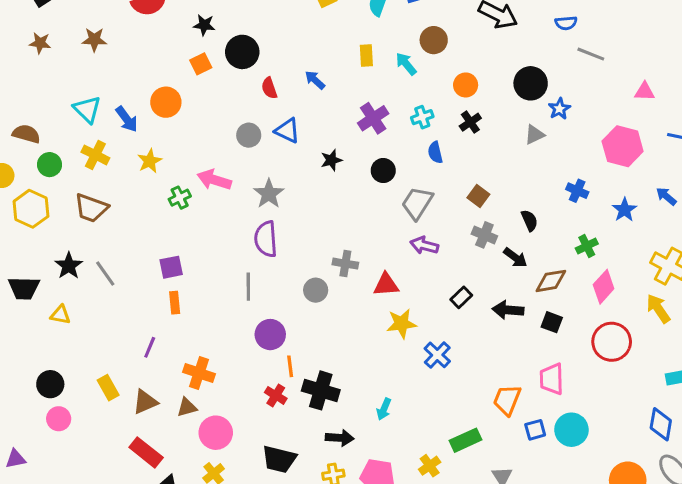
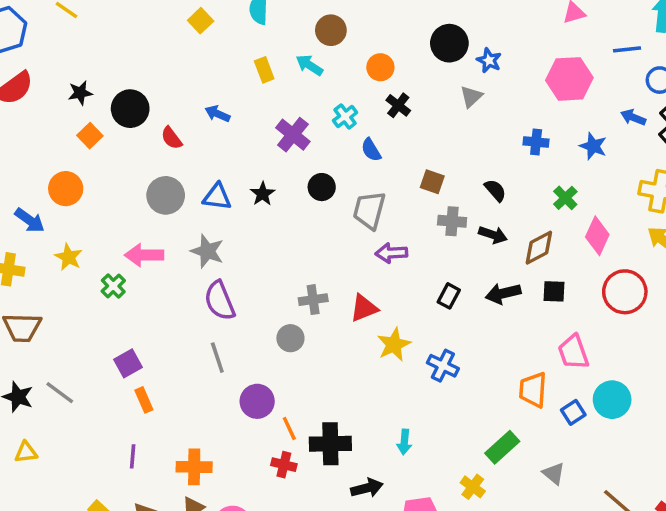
blue triangle: (287, 131) -> (217, 197), moved
gray circle: (249, 135) -> (166, 195), size x1.4

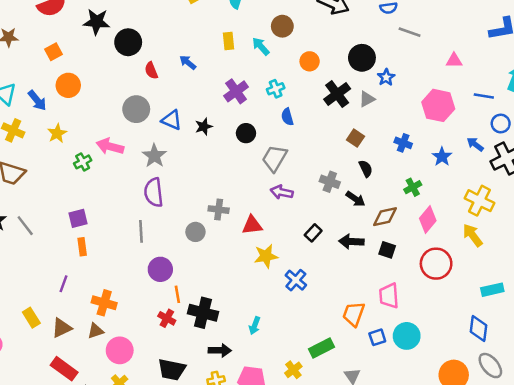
black star: (80, 93) -> (97, 22), size x1.5
black cross: (398, 105) -> (337, 94), moved, size x1.5
orange square: (90, 136) -> (53, 52), moved
brown square: (432, 182) -> (356, 138), moved

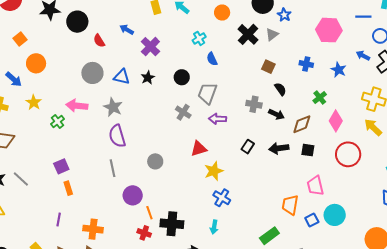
purple cross: (236, 91) -> (150, 47), moved
gray cross: (219, 210) -> (183, 112), moved, turned 35
blue cross: (296, 280) -> (222, 198), moved

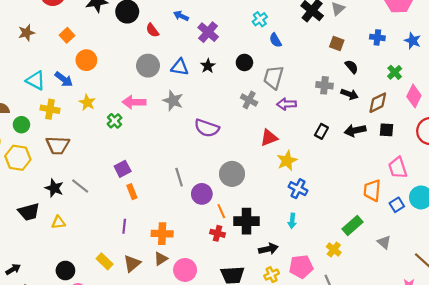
purple semicircle: (117, 136) -> (207, 128), moved, turned -50
gray circle: (155, 161) -> (232, 174), moved, size x1.5
gray line: (112, 168) -> (179, 177), moved

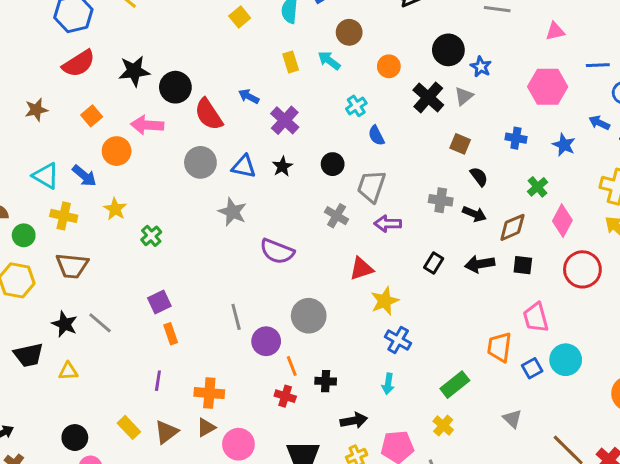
red semicircle: (152, 30) -> (209, 114), size x1.6
pink arrow: (134, 102) -> (147, 125), moved
black cross: (246, 221) -> (326, 381), size x0.6
green rectangle: (353, 225) -> (455, 385), moved

